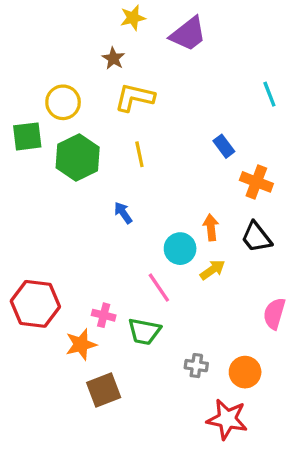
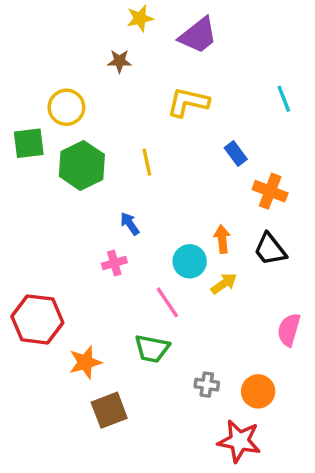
brown star: (113, 58) -> (119, 61), turned -30
yellow L-shape: (135, 97) -> (188, 102), moved
pink cross: (104, 315) -> (114, 263), moved, turned -30

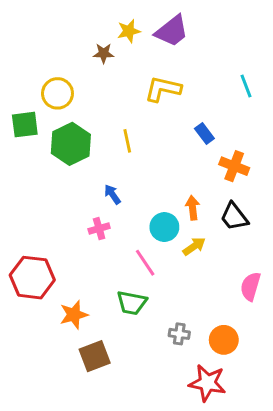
yellow star: (140, 18) -> (129, 31), moved

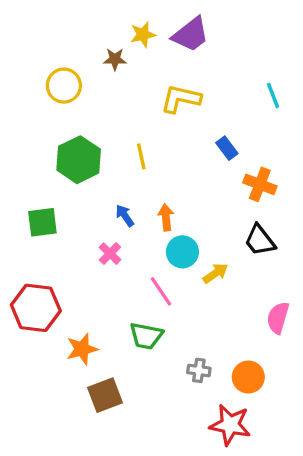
yellow circle: (57, 93) -> (64, 86), moved
green square: (25, 125) -> (42, 222), moved
orange arrow: (193, 208) -> (166, 217), moved
pink cross: (99, 229) -> (110, 254), turned -30

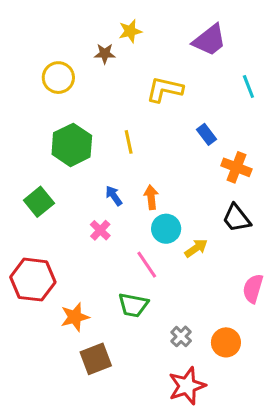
purple trapezoid: (191, 35) -> (210, 40), moved
green square: (42, 222) -> (39, 202), turned -32
gray cross: (199, 370) -> (181, 336), turned 36
red star: (230, 425) -> (187, 386), moved, turned -30

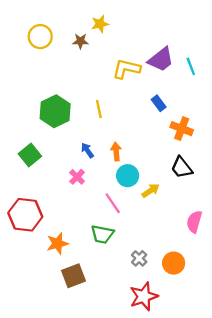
purple trapezoid: (210, 40) -> (161, 60), moved
yellow circle: (58, 78) -> (40, 37), moved

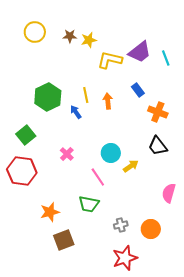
yellow star: (100, 24) -> (89, 40), moved
blue arrow: (87, 150) -> (76, 112), moved
orange arrow: (116, 152) -> (108, 101), moved
red hexagon: (25, 215) -> (22, 171), moved
gray cross: (139, 258) -> (121, 225), turned 32

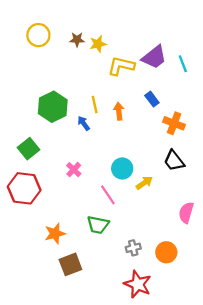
red star: (125, 258) -> (138, 284), turned -30

